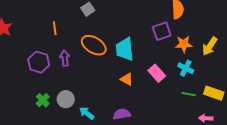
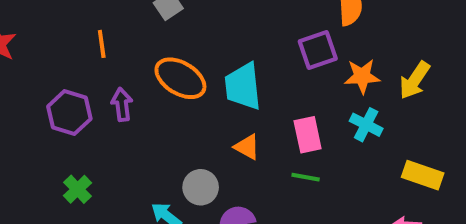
pink rectangle: (157, 73) -> (308, 135), turned 30
green line: (189, 94) -> (306, 177), moved
gray circle: (66, 99) -> (201, 187), moved

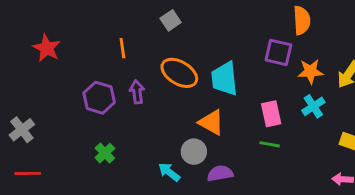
purple square: (318, 50) -> (278, 52), turned 32
cyan cross: (366, 125) -> (313, 106), turned 30
orange triangle: (247, 147) -> (211, 122), moved, size x1.4

